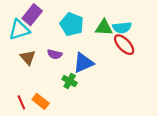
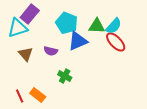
cyan semicircle: (122, 28) -> (114, 26), turned -42
blue triangle: (83, 63) -> (78, 41), moved

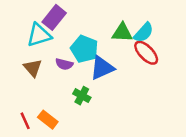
purple rectangle: (30, 14) -> (54, 17), moved
cyan pentagon: (67, 23) -> (84, 49), moved
cyan triangle: (18, 28) -> (39, 35), moved
blue triangle: (78, 41) -> (102, 68), moved

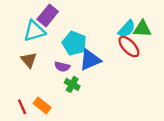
green triangle: (122, 33) -> (142, 29), moved
purple semicircle: (64, 64) -> (62, 67), moved

